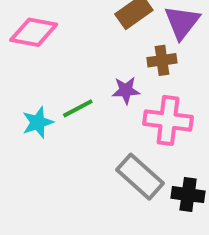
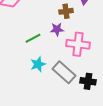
brown cross: (162, 60) -> (66, 11), moved
cyan star: (38, 122) -> (38, 64), moved

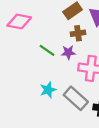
green line: (33, 38) -> (47, 50), moved, turned 63

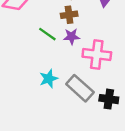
brown cross: (78, 33) -> (69, 15), moved

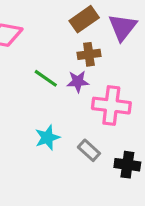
brown cross: (69, 15) -> (89, 54), moved
gray rectangle: (80, 88) -> (89, 150), size x0.6

